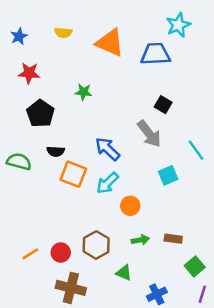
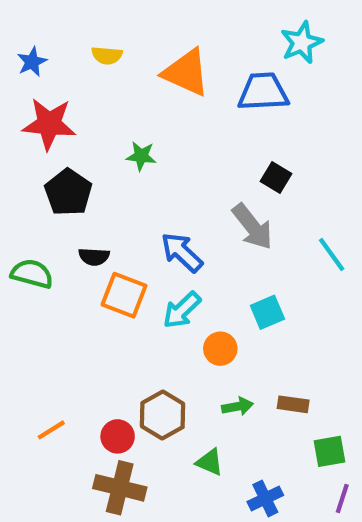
red star: (29, 73) -> (49, 124), size x1.4
cyan square: (168, 175) -> (267, 312), moved
red circle: (61, 253) -> (118, 436), moved
green square: (195, 266) -> (329, 451), turned 30

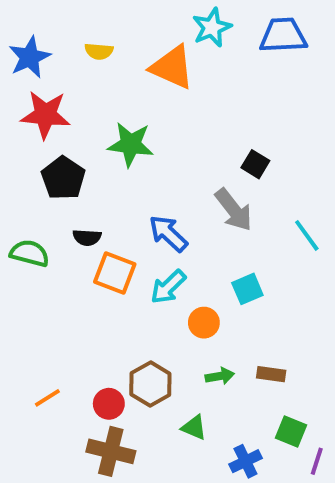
cyan star: (302, 43) -> (212, 28), moved
blue star: (32, 62) -> (30, 57), size x1.5
blue trapezoid: (263, 92) -> (283, 35), moved
green star: (141, 156) -> (131, 144), size x1.6
green square: (329, 451) -> (291, 432), moved, turned 32

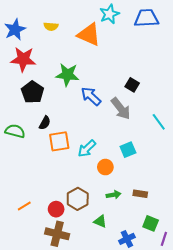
blue arrow: (168, 233) -> (91, 96), moved
black semicircle: (87, 237) -> (45, 123), turned -64
orange square: (115, 273) -> (59, 141), turned -30

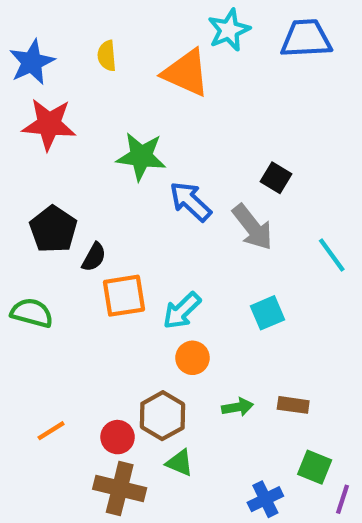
yellow semicircle: (51, 26) -> (107, 56), turned 80
black pentagon: (32, 92) -> (53, 229), moved
green semicircle: (15, 131) -> (32, 313), moved
orange circle: (105, 167) -> (193, 358), moved
green triangle: (100, 221) -> (180, 463), moved

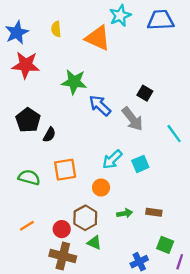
orange square: (124, 296) -> (65, 170), moved
cyan arrow: (182, 311) -> (112, 159), moved
green semicircle: (32, 313) -> (29, 177), moved

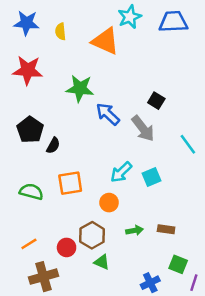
blue star: (17, 32) -> (26, 23), moved, turned 30
brown cross: (63, 256) -> (43, 277), moved, turned -30

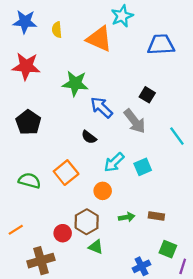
blue trapezoid: (173, 22) -> (161, 45), moved
black semicircle: (53, 146) -> (89, 137), moved, turned 98
orange square: (70, 183) -> (66, 173), turned -30
orange line: (29, 244) -> (16, 230), moved

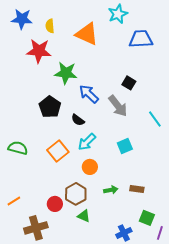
cyan star: (122, 16) -> (118, 14), moved
red star: (26, 66) -> (39, 51), moved
black pentagon: (28, 122) -> (50, 107), moved
cyan arrow: (114, 162) -> (87, 142), moved
green semicircle: (29, 181) -> (18, 148), moved

